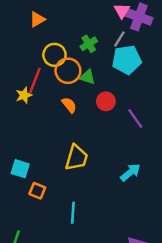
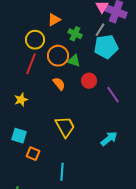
orange triangle: (37, 19) -> (54, 20), moved
green cross: (89, 44) -> (75, 34), turned -32
yellow circle: (54, 55) -> (35, 40), moved
yellow star: (24, 95) -> (21, 100), moved
yellow trapezoid: (77, 158) -> (65, 127), turned -45

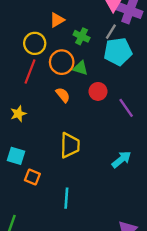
yellow trapezoid: (65, 127) -> (70, 145), turned 30

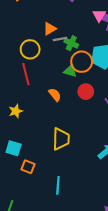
gray line: (111, 32) -> (60, 39), moved, turned 48
orange circle: (62, 62) -> (82, 62), moved
red line: (30, 72) -> (26, 74), turned -35

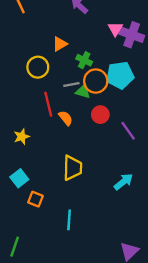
gray line: (60, 39) -> (71, 84), moved
red line: (26, 74) -> (48, 104), moved
cyan square: (14, 148) -> (19, 178), turned 35

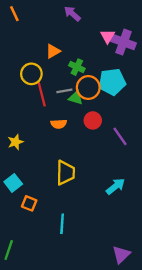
red line: (48, 104) -> (42, 94), moved
orange semicircle: (66, 118) -> (59, 124), turned 126

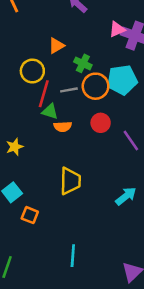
pink triangle: (108, 36) -> (117, 29), turned 35
red line: (42, 94) -> (44, 94), turned 30
green triangle: (76, 98) -> (50, 111), moved
cyan line: (62, 224) -> (73, 256), moved

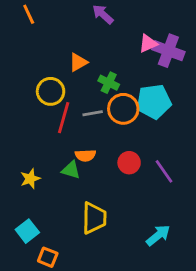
green triangle: (50, 111) -> (71, 170), moved
red circle: (101, 123) -> (129, 163), moved

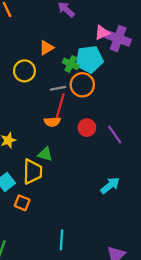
cyan pentagon: (154, 102) -> (89, 59), moved
red line: (64, 118) -> (60, 106), moved
green triangle: (71, 170) -> (45, 154), moved
yellow trapezoid: (94, 218) -> (33, 172), moved

